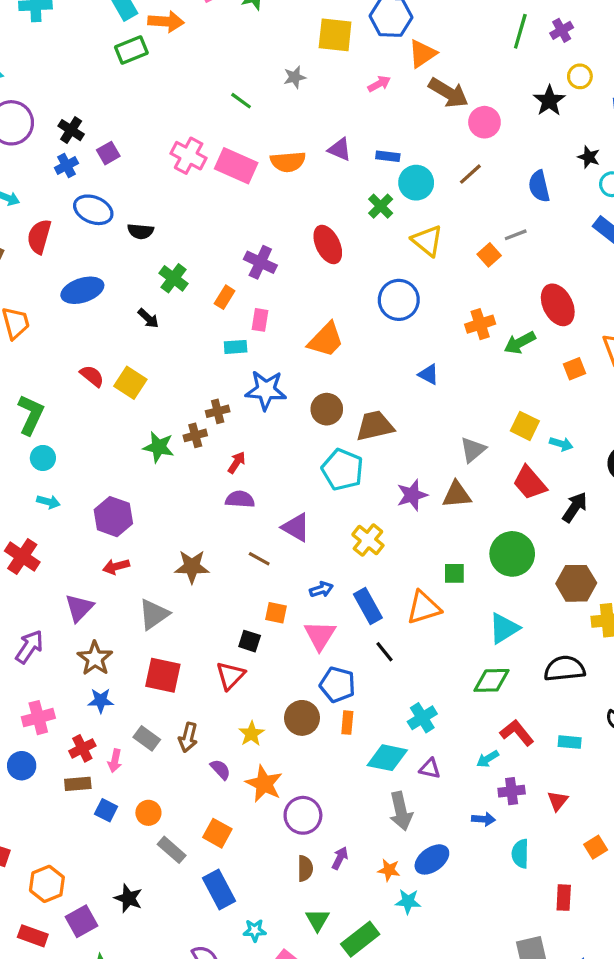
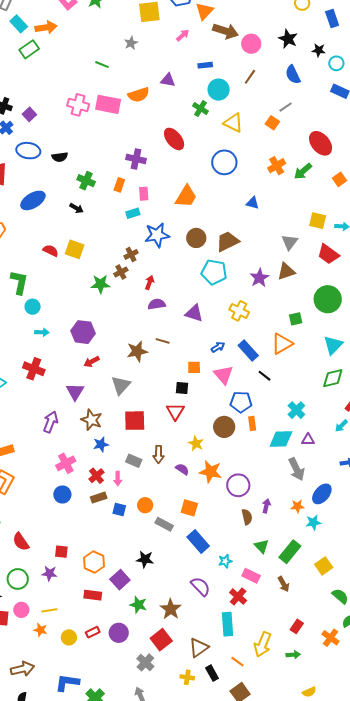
black star: (549, 101) -> (288, 39), moved
blue rectangle: (388, 156) -> (205, 65), moved
brown line: (259, 559) -> (163, 341), moved

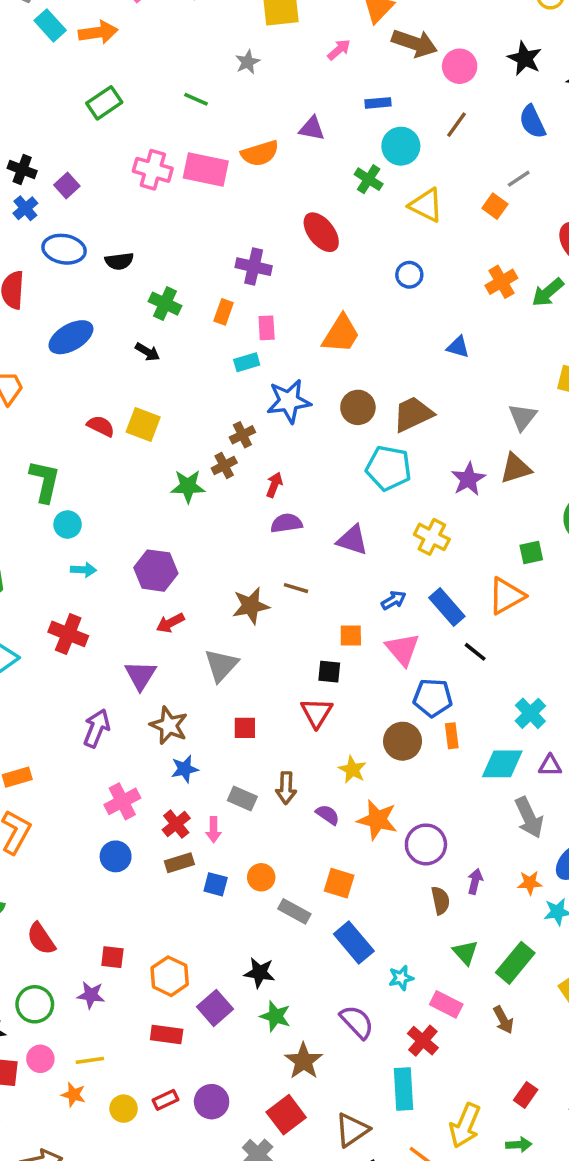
green rectangle: (29, 49) -> (104, 103), moved
blue circle: (224, 162) -> (409, 275), size x0.6
red square: (135, 421) -> (245, 728), size x0.6
green star: (138, 605) -> (275, 1016), moved

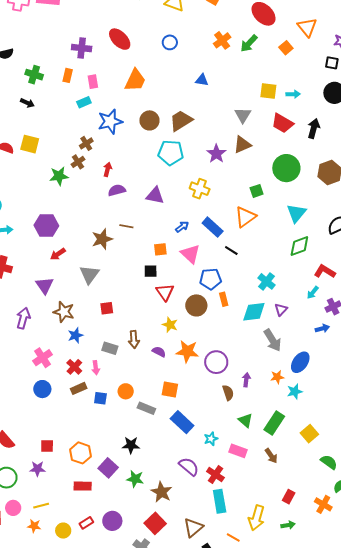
red ellipse: (321, 232) -> (120, 39), moved
red triangle: (317, 713) -> (165, 292), moved
purple triangle: (550, 766) -> (281, 310), turned -40
green star: (275, 1016) -> (135, 479), moved
red cross: (423, 1041) -> (215, 475), moved

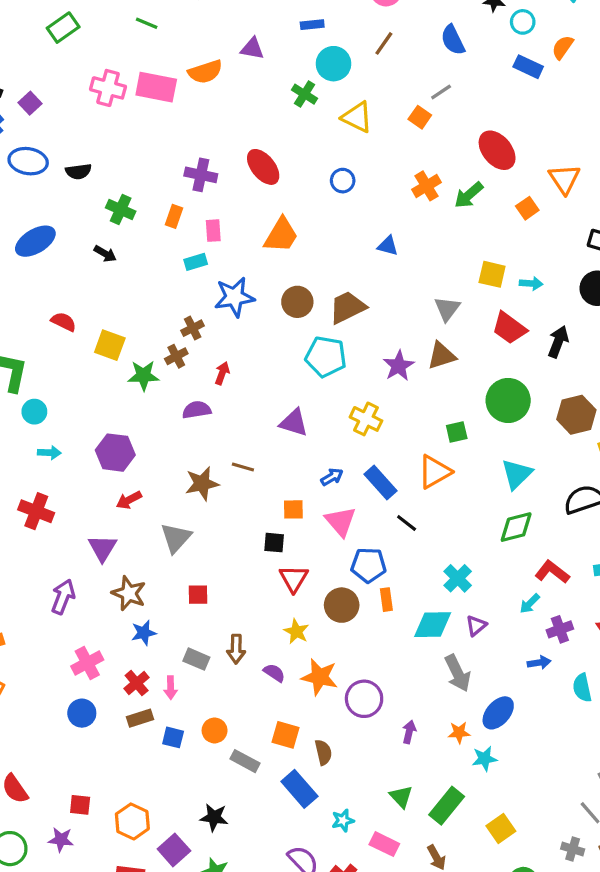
yellow square: (30, 144) -> (110, 345), moved
purple semicircle: (117, 190) -> (197, 410), moved
brown semicircle: (228, 393) -> (323, 752), moved

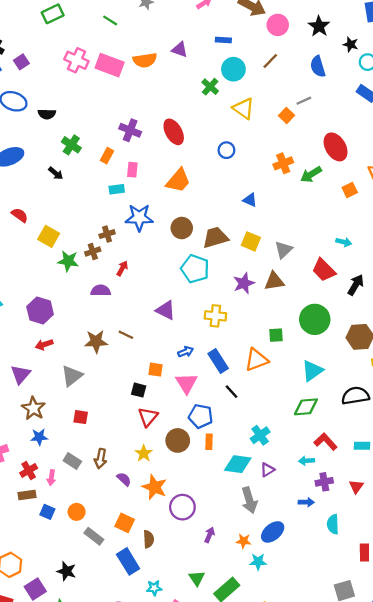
yellow square: (492, 274) -> (251, 241), moved
yellow cross: (366, 419) -> (215, 316), turned -30
cyan arrow: (530, 604) -> (307, 461), turned 32

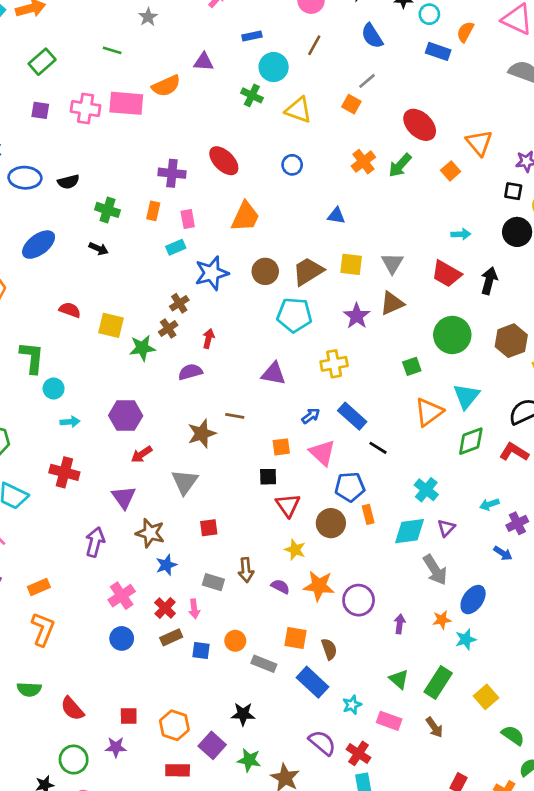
purple square: (21, 62) -> (40, 110), moved, turned -32
orange triangle: (256, 360) -> (429, 412), moved
red L-shape: (325, 442) -> (514, 452), moved
blue arrow: (306, 502) -> (503, 553), turned 48

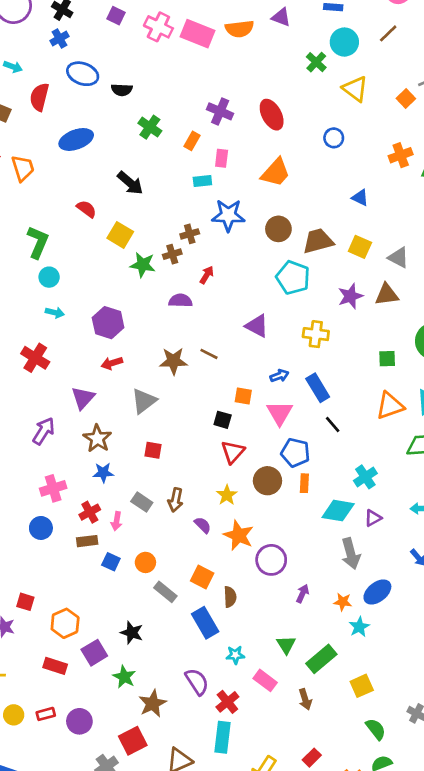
black arrow: (99, 249) -> (130, 183), moved, size x1.5
gray triangle: (392, 263) -> (398, 258), turned -50
cyan star: (466, 639) -> (359, 627), turned -30

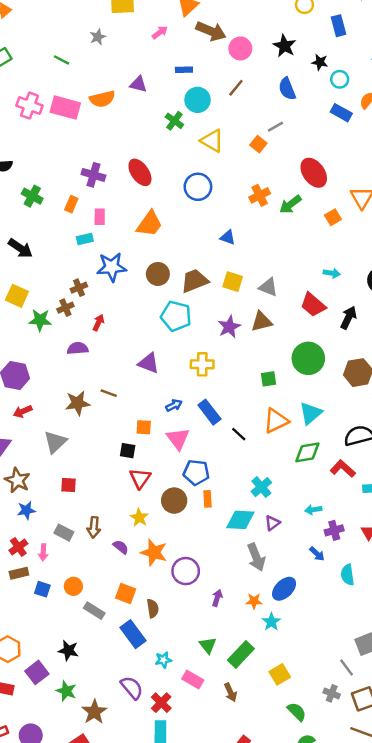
blue circle: (334, 138) -> (198, 187), size x1.5
black line: (333, 424) -> (239, 434), moved

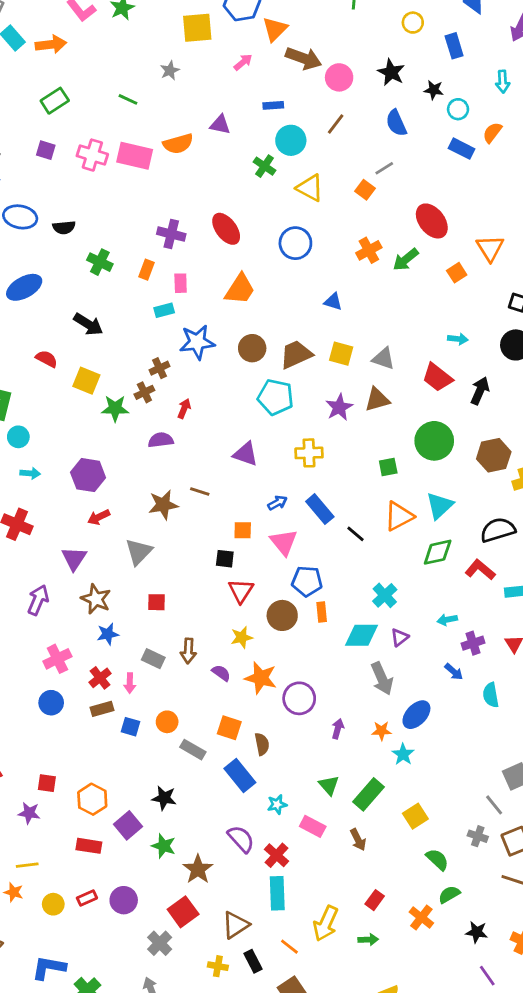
yellow star: (139, 518) -> (242, 637), turned 30

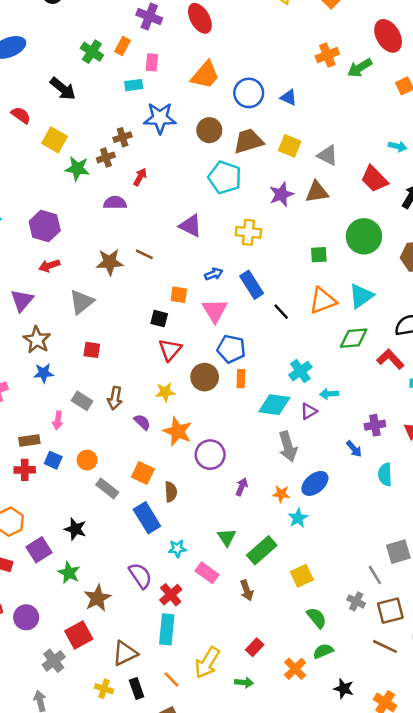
blue circle: (295, 243) -> (249, 93), moved
green cross: (100, 262) -> (92, 52), moved
cyan arrow: (447, 620) -> (329, 394), moved
red cross: (100, 678) -> (25, 470), moved, turned 30

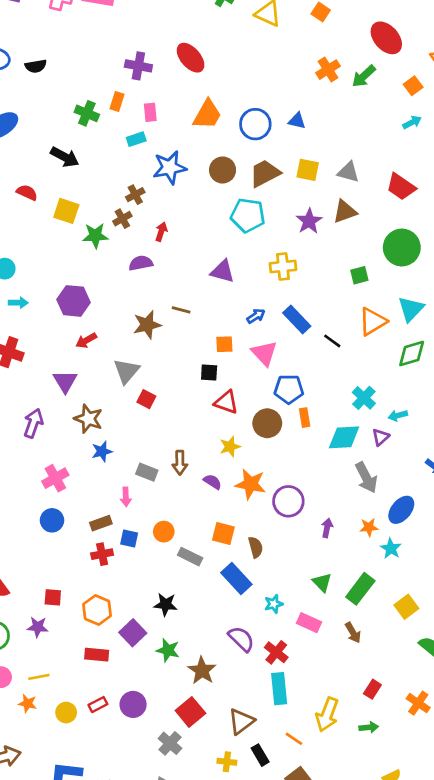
cyan arrow: (398, 146) -> (412, 122), moved, turned -30
red square: (92, 350) -> (146, 399), moved, turned 30
red triangle: (170, 350) -> (226, 402), turned -40

